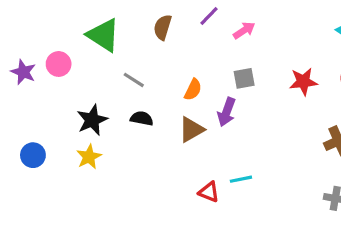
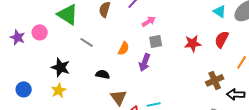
pink arrow: (244, 30) -> (149, 21), moved
black semicircle: (142, 118) -> (103, 74), moved
black star: (92, 120) -> (61, 67), turned -30
brown triangle: (191, 130) -> (119, 97), moved, turned -36

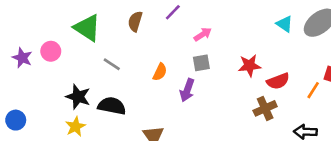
pink arrow: (149, 21) -> (203, 34), moved
red semicircle: (222, 39) -> (278, 81), moved, turned -138
black semicircle: (103, 74) -> (112, 106), moved, size x1.5
brown cross: (215, 80) -> (265, 108), moved
blue circle: (24, 89) -> (16, 120), moved

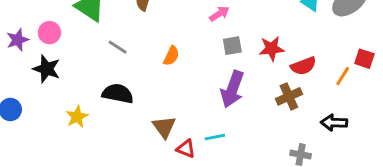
purple star: (22, 58) -> (18, 40), turned 30
gray square: (201, 63) -> (232, 46), moved
purple arrow: (187, 90) -> (232, 89), moved, size x1.4
black star: (78, 97) -> (47, 69), moved

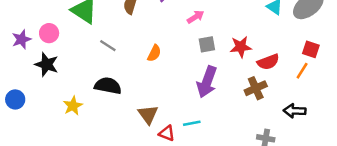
red square: (364, 59) -> (311, 49), moved

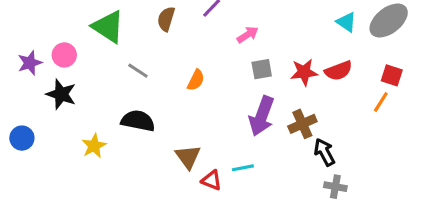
red semicircle: (268, 62) -> (338, 71), moved
brown cross: (256, 88) -> (302, 124), moved
black arrow: (295, 111) -> (324, 152), moved, turned 60

